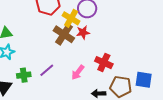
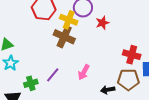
red star: (83, 32) -> (102, 23), moved
red cross: (104, 63) -> (132, 55), moved

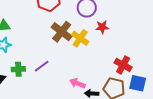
yellow cross: (69, 20) -> (80, 38), moved
pink arrow: (84, 72) -> (77, 83), moved, turned 70

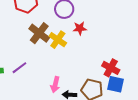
red cross: (123, 65) -> (111, 68), moved
pink arrow: (77, 83) -> (55, 85), turned -98

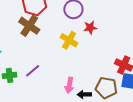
brown cross: (39, 33) -> (29, 26), moved

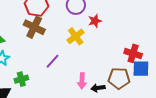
yellow cross: (69, 40) -> (76, 36), turned 30
purple line: (33, 71) -> (52, 61), moved

